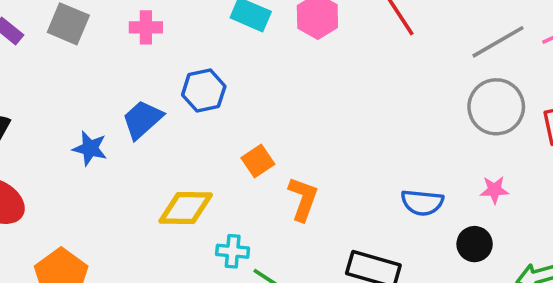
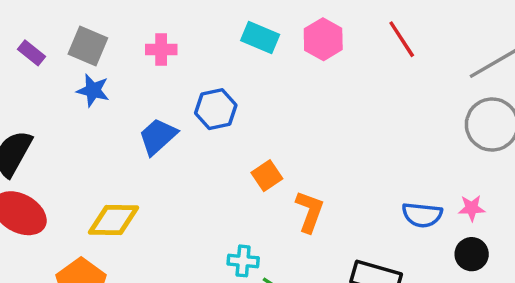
blue star: (90, 148) -> (93, 90), moved
pink star: (494, 190) -> (472, 208), moved
yellow diamond: (186, 208) -> (113, 220), moved

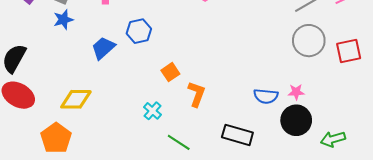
blue star: (93, 90) -> (63, 20), turned -30
black circle: (472, 254) -> (296, 120), size x1.5
cyan cross: (243, 261) -> (153, 111), moved, turned 36

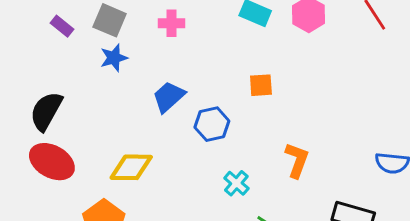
blue hexagon: (139, 31) -> (212, 124), moved
orange square: (170, 72) -> (261, 85), moved, turned 30

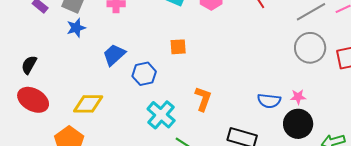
black semicircle: (46, 111) -> (29, 65), size x0.7
cyan cross: (236, 183) -> (161, 115), size x1.6

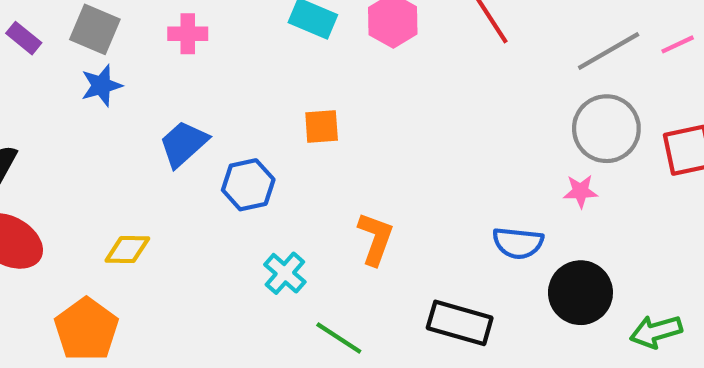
pink star: (298, 97) -> (580, 191), moved
yellow diamond: (88, 104) -> (127, 249), size x0.7
cyan cross: (161, 115) -> (285, 273), size x0.7

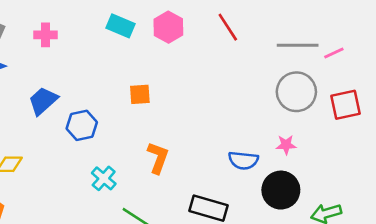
pink line: (678, 44) -> (334, 53), moved
gray line: (609, 51) -> (298, 45), turned 30
orange square: (322, 126) -> (140, 94), moved
pink star: (580, 191) -> (286, 145), moved

